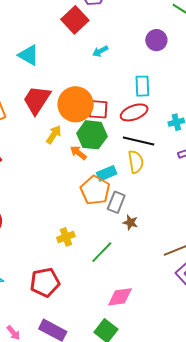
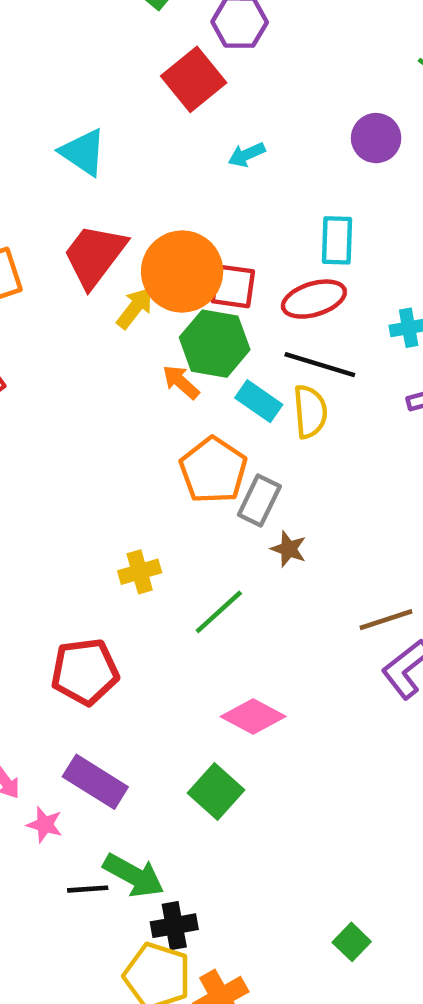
yellow arrow: (54, 135) -> (135, 308), moved
cyan rectangle: (107, 173) -> (259, 401), moved, turned 54
pink diamond: (120, 297) -> (253, 716), turned 32

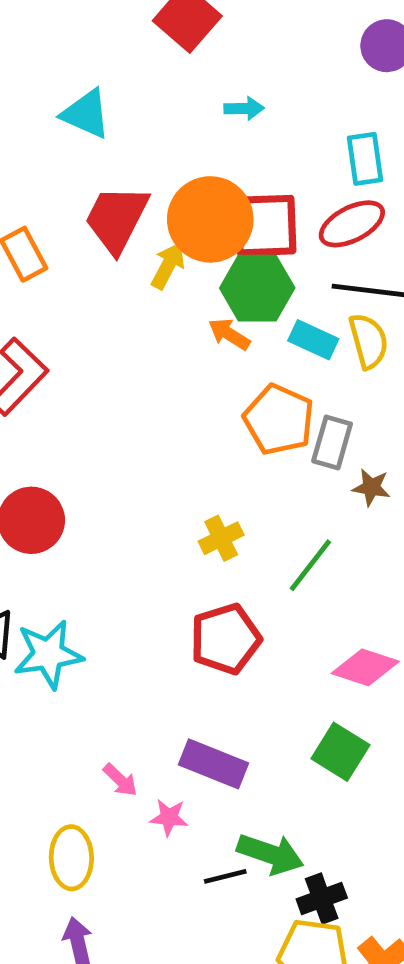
cyan arrow: (247, 155) -> (244, 108), moved, turned -147
red square: (233, 286) -> (266, 226), size x1.4
red pentagon: (85, 672) -> (225, 639), moved

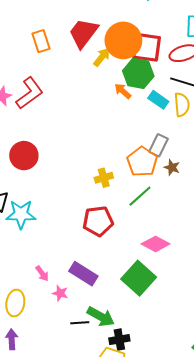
orange pentagon: (279, 420) -> (142, 162), moved
green square: (340, 752) -> (139, 278), size x1.4

